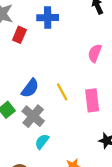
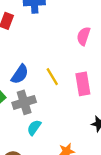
gray cross: (33, 116) -> (24, 102), turned 35

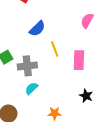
blue semicircle: (20, 74) -> (37, 29), moved

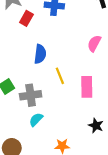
blue semicircle: (37, 29) -> (40, 54), turned -36

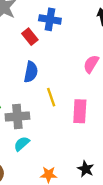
red rectangle: (26, 18) -> (30, 37), moved, turned -72
black star: (96, 126) -> (86, 169), moved

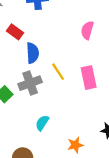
red rectangle: (30, 37) -> (15, 32), moved
gray cross: (17, 117) -> (30, 83), moved

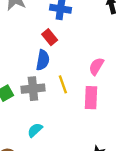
pink semicircle: (87, 30) -> (96, 66), moved
red rectangle: (15, 32) -> (50, 37), moved

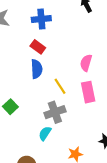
gray cross: (33, 89) -> (55, 112), moved

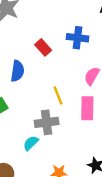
blue cross: (41, 19) -> (77, 38), moved
blue semicircle: (37, 69) -> (17, 71), moved

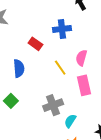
yellow line: (58, 95) -> (60, 68), moved
cyan semicircle: (31, 143) -> (70, 121), moved

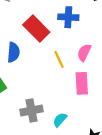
red rectangle: (35, 44) -> (36, 28), size x1.6
gray cross: (53, 105) -> (31, 111), moved

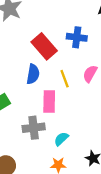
blue semicircle: (13, 52) -> (33, 74), moved
pink rectangle: (82, 83) -> (49, 101), moved

